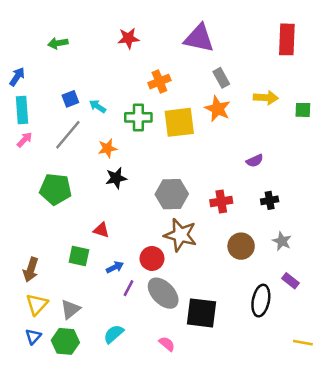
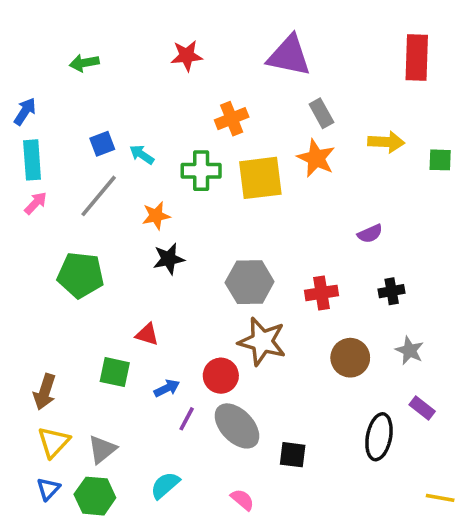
black square: (201, 313) -> (293, 455), size x0.6

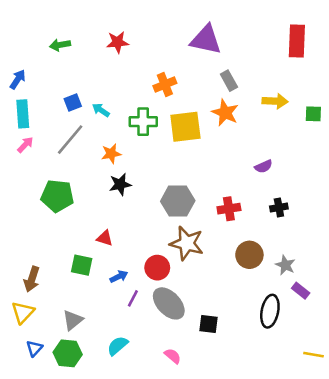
red star: (187, 56) -> (118, 42), moved
gray star: (410, 350) -> (285, 265), moved
yellow triangle: (54, 442) -> (23, 312), moved

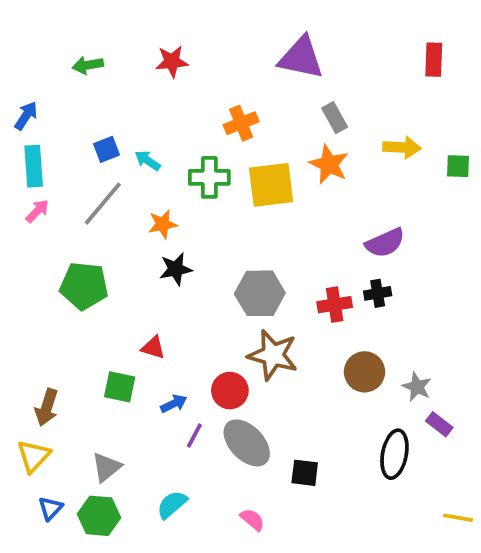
red rectangle: (297, 41) -> (434, 60), size x0.7
purple semicircle: (264, 166) -> (385, 243), size x1.5
black cross: (279, 207) -> (378, 293), moved

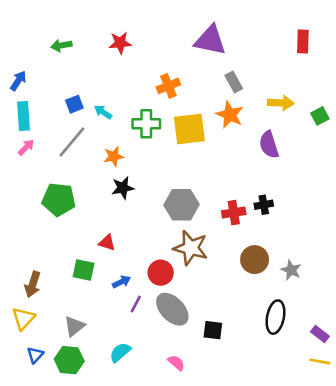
green square: (458, 166) -> (320, 116), turned -30
purple semicircle: (385, 243) -> (269, 145), moved, turned 96
purple rectangle: (439, 424) -> (320, 334), moved

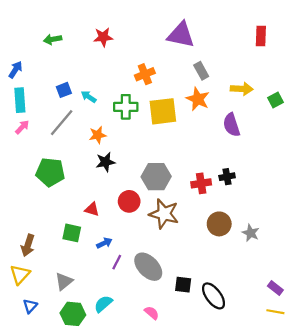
red circle: (161, 273) -> (129, 201), moved
black ellipse: (275, 317) -> (214, 296), moved, turned -48
green hexagon: (69, 360) -> (73, 314), moved

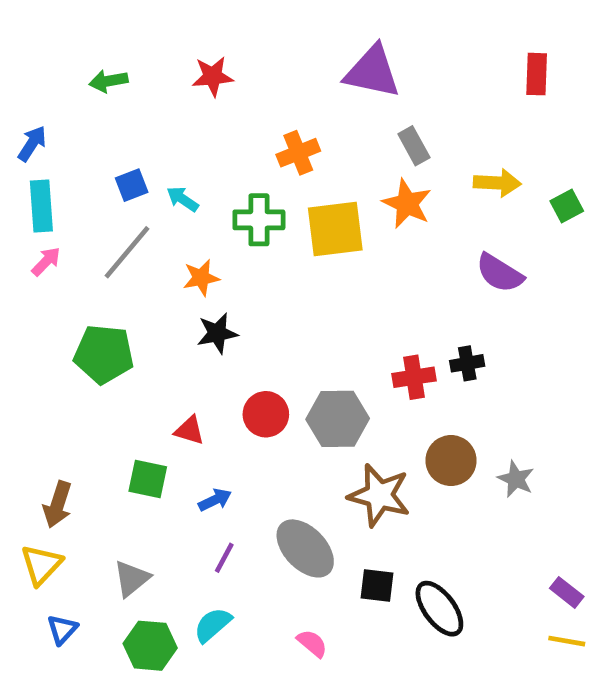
purple semicircle: (232, 125) -> (500, 273), moved, turned -40
gray hexagon: (156, 177) -> (338, 419), moved
brown star: (164, 214) -> (379, 495), moved
purple line: (117, 262) -> (224, 558), moved

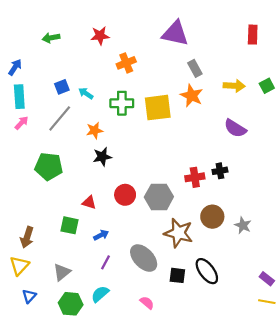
orange cross: (298, 153) -> (126, 63), moved
green square: (567, 206) -> (267, 86), moved
black ellipse: (439, 609) -> (207, 271), moved

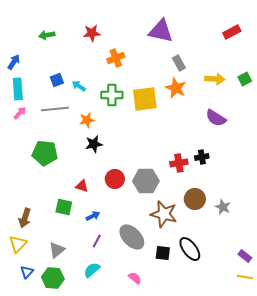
red rectangle: (253, 35) -> (232, 32), turned 60
gray line: (60, 118) -> (55, 109), turned 44
green hexagon: (71, 304) -> (53, 278), moved

